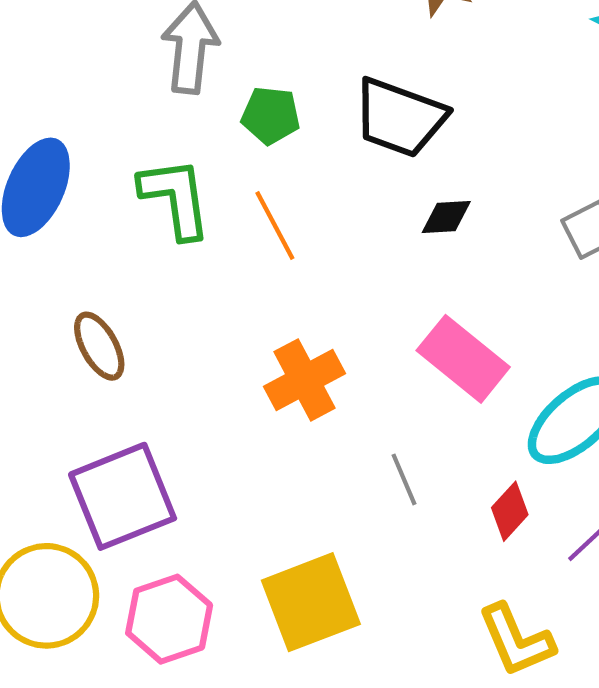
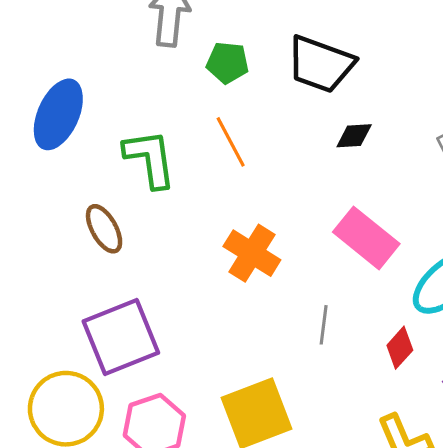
green L-shape: (175, 198) -> (150, 159), moved
orange cross: (305, 380) -> (252, 253), turned -30
gray line: (404, 479) -> (324, 325), turned 30

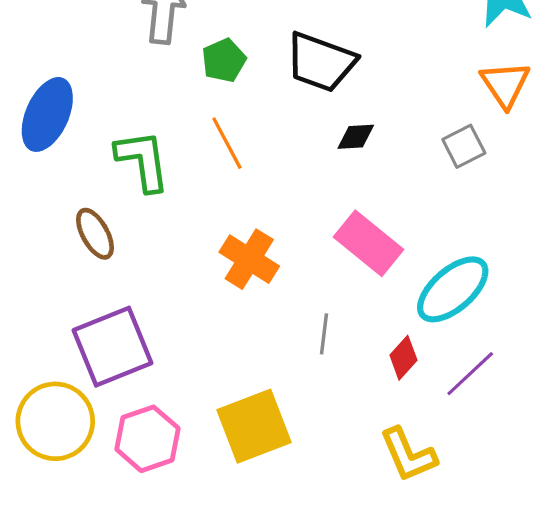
green pentagon: (228, 63) -> (224, 60), turned -30

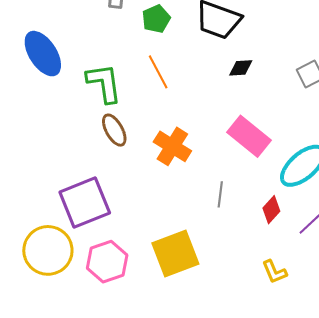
blue ellipse: (47, 114) -> (43, 54), turned -57
brown ellipse: (95, 234) -> (114, 130), moved
yellow L-shape: (408, 455) -> (274, 272), size x0.7

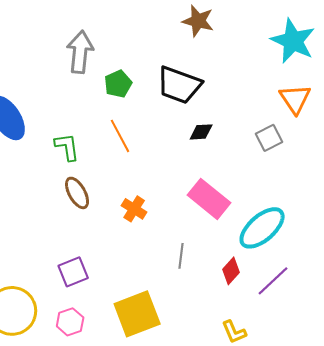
green L-shape: (104, 83) -> (67, 147), size x0.7
orange cross: (172, 146) -> (134, 209), size x0.7
purple square: (85, 202) -> (73, 272), moved, size x0.6
pink hexagon: (107, 262) -> (70, 322), size x0.7

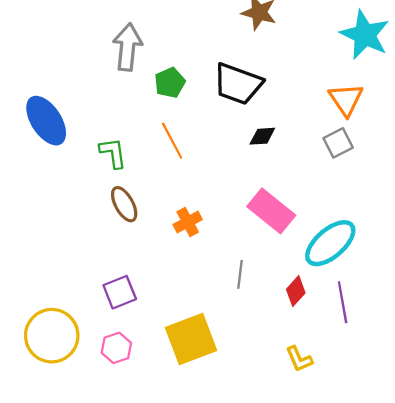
orange triangle: (295, 99) -> (346, 99), moved
orange cross: (134, 209) -> (188, 222), turned 30
purple line: (273, 281) -> (343, 302), turned -57

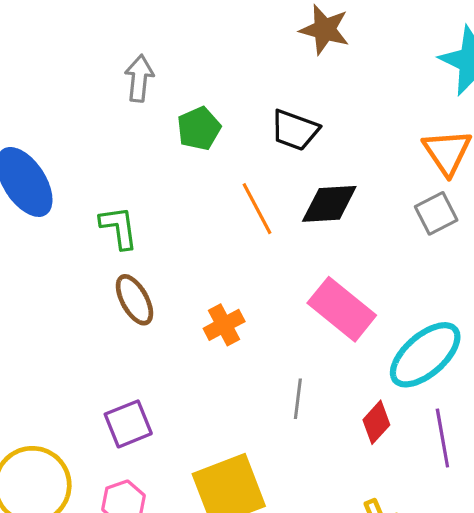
gray arrow: (127, 47) -> (139, 78), size x0.7
black trapezoid: (238, 84) -> (295, 130), size x0.7
black diamond: (262, 136) -> (329, 204), size x1.5
orange line: (172, 141) -> (257, 209), moved

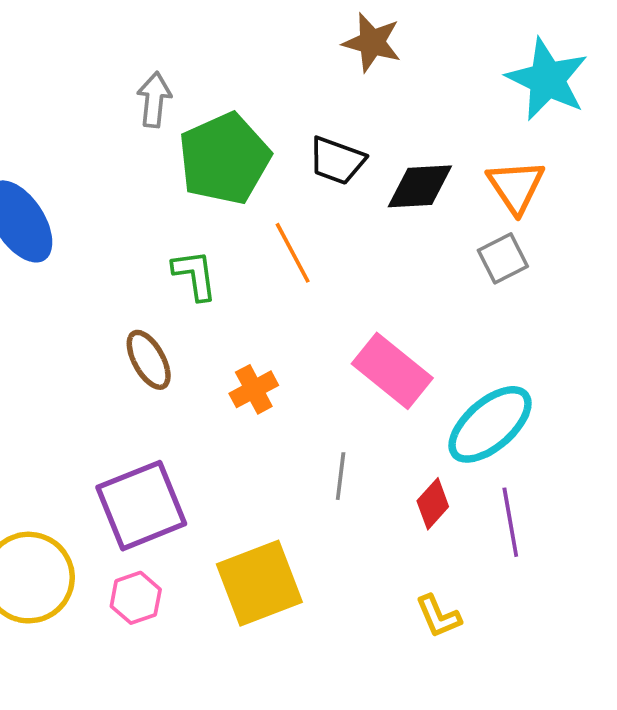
green pentagon: (199, 129) -> (224, 159), size x1.8
black diamond: (329, 204) -> (420, 186), moved
green L-shape: (119, 228) -> (195, 275), moved
purple square: (128, 424) -> (141, 506), size x1.6

